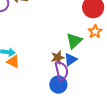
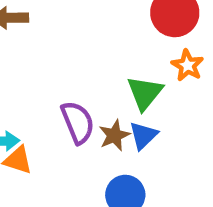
purple semicircle: (62, 71) -> (78, 122), moved

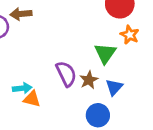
blue triangle: (143, 136) -> (114, 87), moved

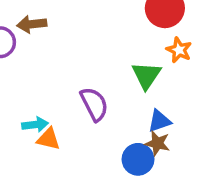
brown star: (89, 80) -> (157, 143), moved, turned -30
blue triangle: (114, 87) -> (159, 121), turned 30

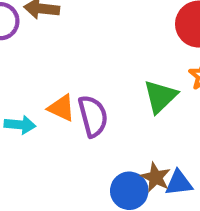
blue triangle: (159, 121) -> (179, 183), moved
orange triangle: (48, 139) -> (61, 108), moved

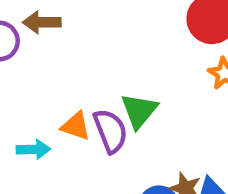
green triangle: (160, 97) -> (139, 111), moved

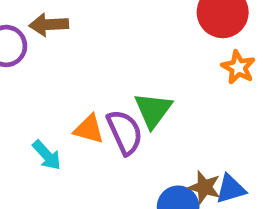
cyan arrow: (33, 149) -> (47, 155), turned 52

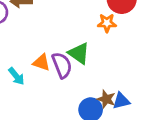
orange star: (238, 67) -> (107, 23), moved, turned -30
green triangle: (153, 110) -> (79, 53), turned -35

